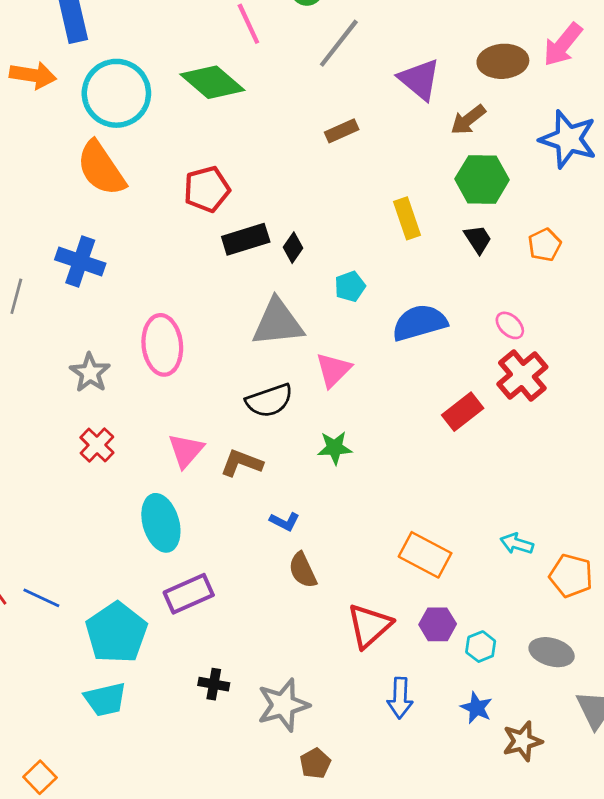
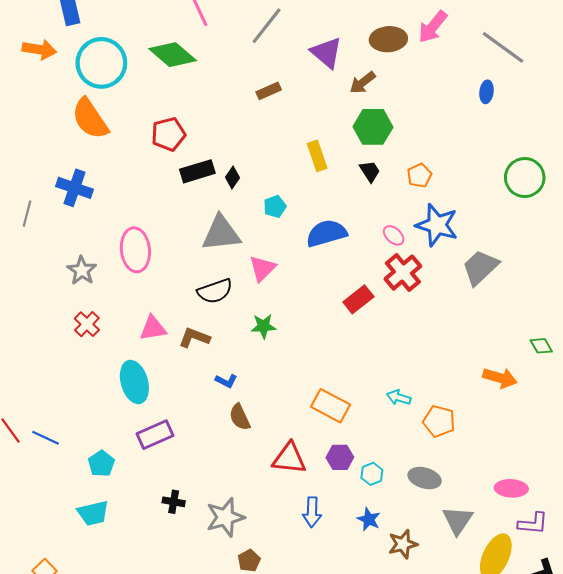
blue star: (568, 139) -> (437, 225), moved
pink triangle: (186, 451) -> (153, 328), turned 40
red triangle: (369, 626) -> (289, 458), turned 48
cyan pentagon: (116, 633) -> (101, 464), size x0.6

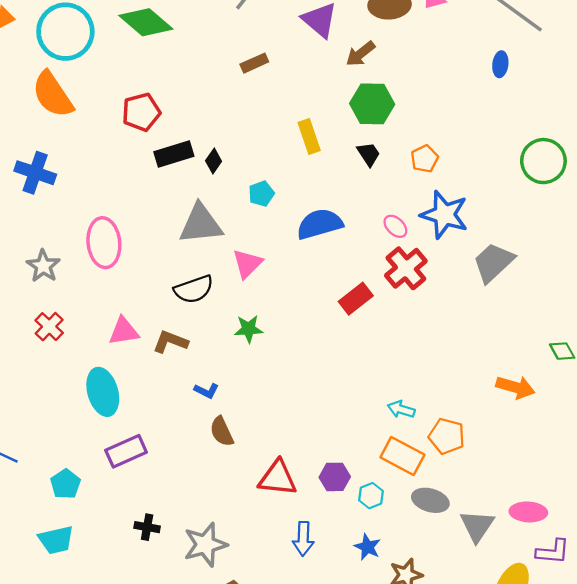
orange rectangle: (331, 406) -> (402, 456), moved
gray triangle: (458, 520) -> (477, 526), moved

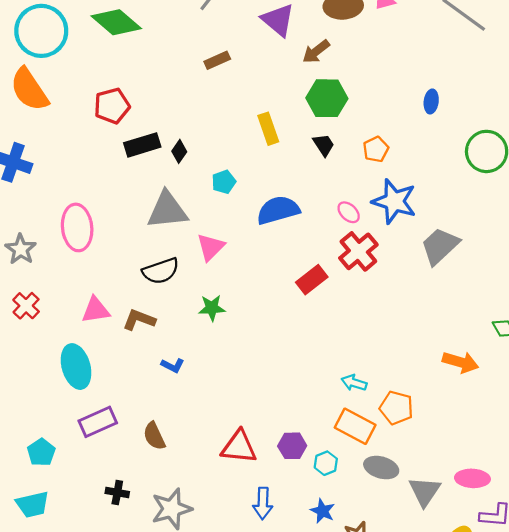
blue ellipse: (500, 64) -> (431, 101), moved
brown semicircle: (222, 432) -> (154, 436), moved

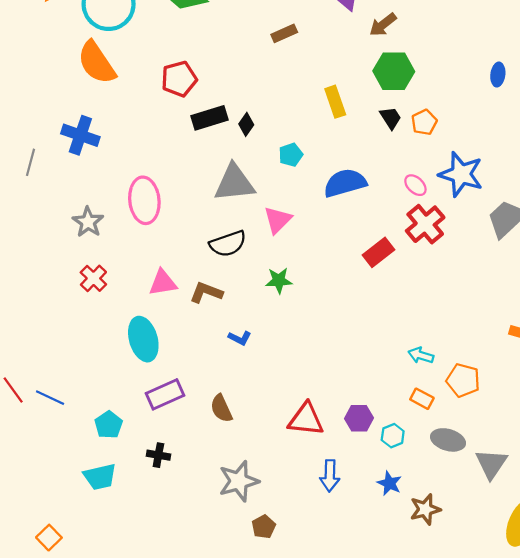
orange pentagon: (376, 149) -> (424, 122), moved
orange rectangle: (355, 426) -> (422, 399), size x0.6
black cross: (117, 492) -> (158, 455), moved

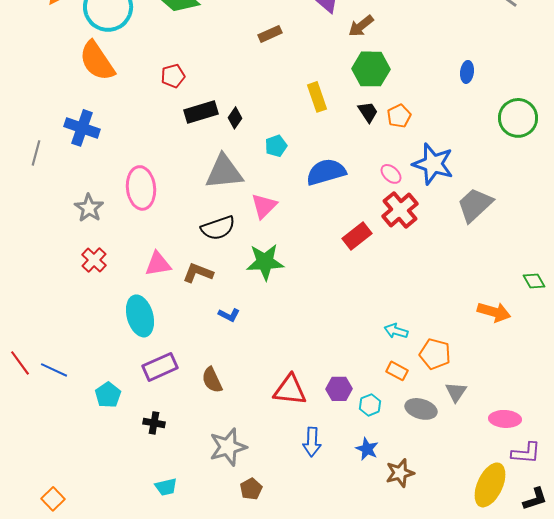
red pentagon: (179, 79) -> (173, 76), size x0.7
green star: (279, 281) -> (265, 262), size x1.5
gray triangle: (491, 464) -> (456, 392), moved, size x0.7
cyan trapezoid: (100, 477) -> (166, 487), moved, size x0.7

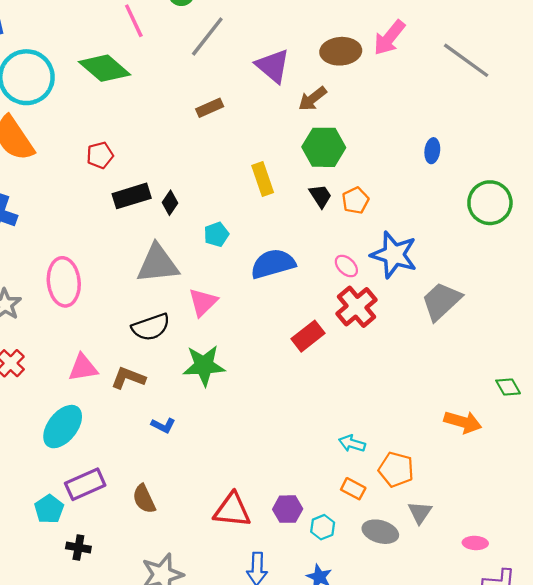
cyan ellipse: (140, 316) -> (63, 427), turned 54
cyan pentagon: (108, 395) -> (49, 509), moved
pink ellipse: (505, 419) -> (475, 543), size x0.7

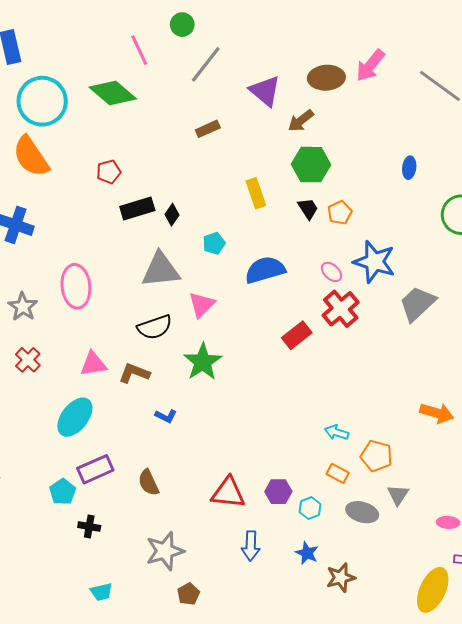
green star: (204, 365) -> (203, 362), turned -30

